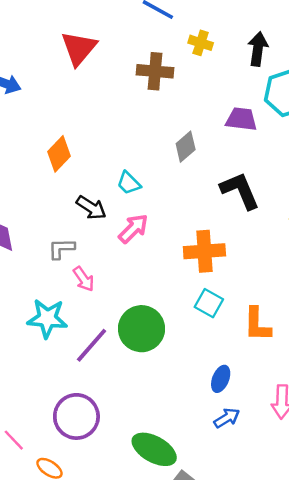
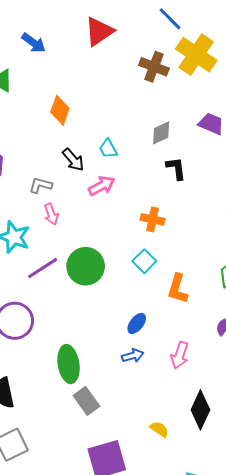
yellow cross: (201, 43) -> (196, 55), size x2.0
orange diamond: (59, 154) -> (60, 110), turned -40
black L-shape: (240, 191) -> (176, 168), moved, size x0.7
orange cross: (204, 251) -> (153, 219), size x0.7
green ellipse: (154, 449) -> (69, 364), turned 36

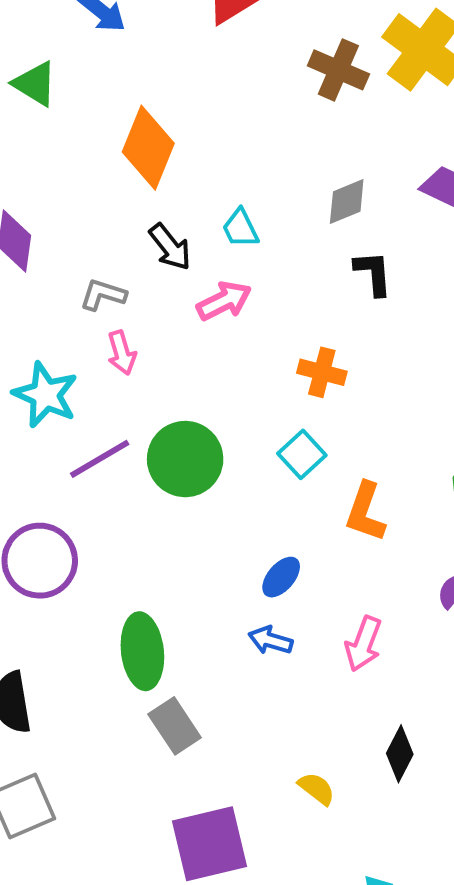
orange diamond: (60, 110) -> (148, 148), size x1.4
blue arrow: (133, 356) -> (270, 640), turned -150
black diamond: (200, 410) -> (400, 754), size x0.7

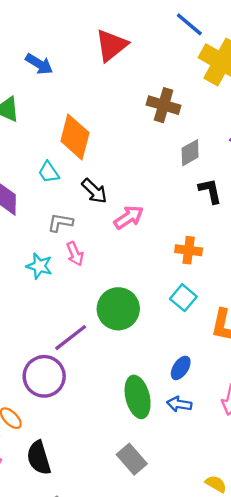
brown cross: (338, 70) -> (164, 105), moved
cyan trapezoid: (240, 228) -> (49, 172), moved
cyan star: (45, 395) -> (39, 266), moved, size x0.7
purple line: (100, 459) -> (71, 338), moved
green ellipse: (142, 651) -> (138, 397), moved

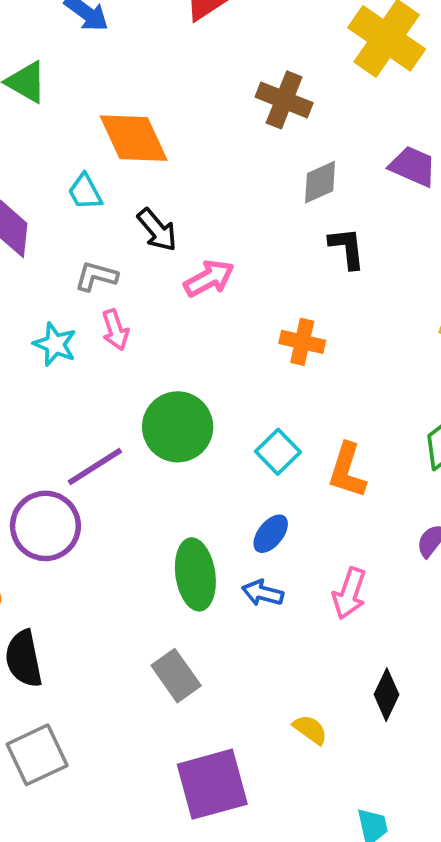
orange diamond: (75, 137) -> (134, 138), turned -45
cyan square: (183, 298) -> (278, 452), moved

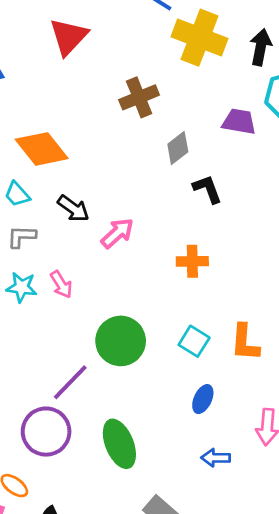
brown cross: (284, 100) -> (139, 97), turned -30
gray L-shape: (96, 276) -> (22, 237), moved
cyan star: (55, 344) -> (22, 287), moved
green ellipse: (195, 574) -> (119, 444), moved
blue arrow: (263, 593) -> (216, 458), moved

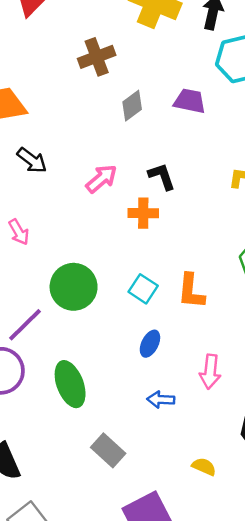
purple trapezoid: (239, 122) -> (190, 101), moved
black L-shape: (207, 189) -> (162, 176), moved
pink arrow: (117, 233) -> (101, 179), moved

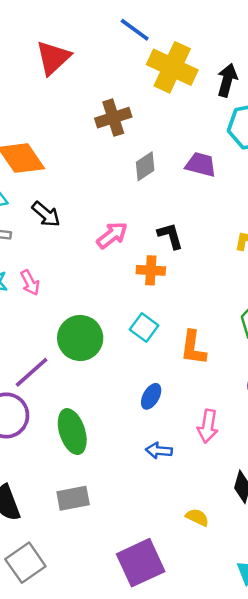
cyan square: (143, 289) -> (144, 328), moved
gray rectangle: (108, 450) -> (73, 498), moved, turned -56

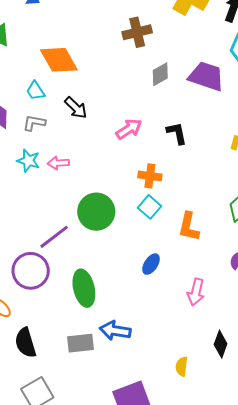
purple trapezoid: (201, 165) -> (206, 76), size x1.4
orange cross: (151, 270) -> (150, 176), moved
pink arrow: (30, 283) -> (58, 163), turned 110
blue arrow: (159, 451) -> (115, 331), moved, size x1.4
yellow semicircle: (197, 517) -> (182, 367), turned -114

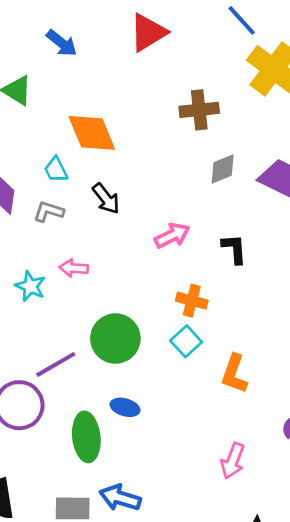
cyan star: (28, 161) -> (30, 286), moved
blue ellipse: (151, 264) -> (125, 407), moved, turned 65

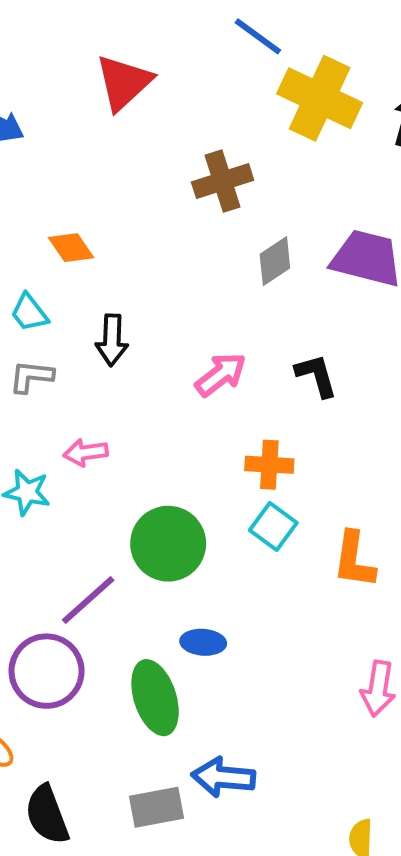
orange diamond: (92, 133) -> (71, 248), size x0.6
black arrow: (106, 198) -> (112, 340), turned 52

